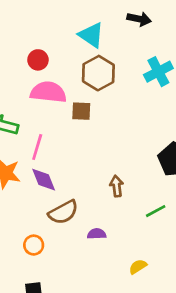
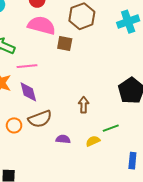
pink line: (37, 147) -> (27, 66), turned 60
orange circle: (34, 245) -> (14, 125), moved
yellow semicircle: (138, 267) -> (93, 141), moved

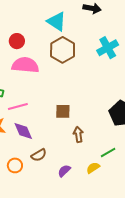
brown square: (65, 43) -> (63, 111), moved
brown semicircle: (40, 119) -> (39, 155), size x0.7
purple semicircle: (63, 139) -> (64, 171), turned -40

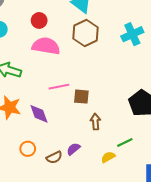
pink line: (18, 107) -> (59, 87), moved
brown semicircle: (39, 155) -> (54, 157), moved
purple semicircle: (64, 171) -> (73, 149), moved

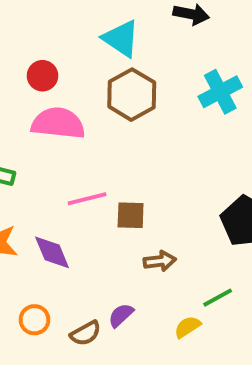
brown arrow: (95, 122) -> (160, 261), turned 91

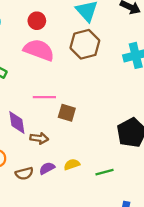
brown arrow: (160, 261) -> (39, 138), moved
yellow semicircle: (188, 327) -> (72, 164), moved

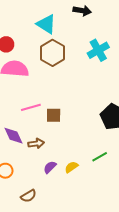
yellow semicircle: (72, 164) -> (71, 167), moved
brown semicircle: (24, 173) -> (29, 196), moved

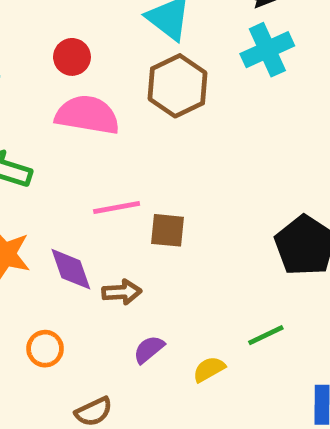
cyan cross: (98, 50) -> (267, 50), moved
yellow semicircle: (71, 167) -> (209, 369), moved

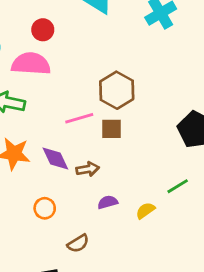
brown hexagon: (178, 86) -> (117, 90), moved
pink semicircle: (87, 115) -> (31, 64), moved
purple semicircle: (149, 349) -> (108, 202), turned 30

